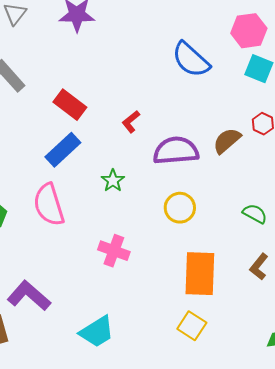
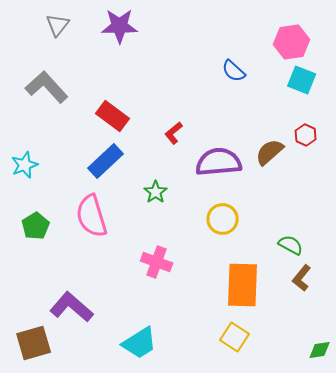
blue semicircle: (191, 60) -> (234, 71), size x0.6
green semicircle: (255, 214) -> (291, 245), moved

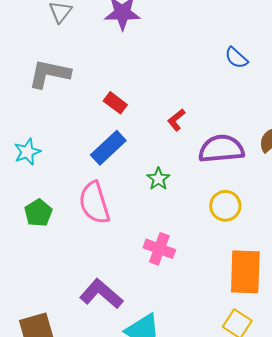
gray L-shape: (47, 87) -> (49, 74), turned -36
red rectangle: (113, 116) -> (115, 103), size x0.7
purple L-shape: (72, 307) -> (101, 294), moved

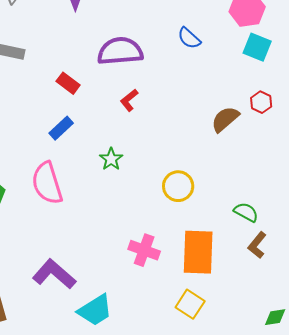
blue rectangle: (108, 148) -> (61, 128), size x0.7
purple semicircle: (221, 149) -> (120, 51), moved
pink cross: (159, 249) -> (144, 250), moved

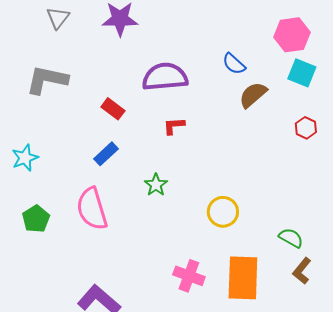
red L-shape: (129, 100) -> (174, 126), turned 35
brown semicircle: (225, 119) -> (253, 95), moved

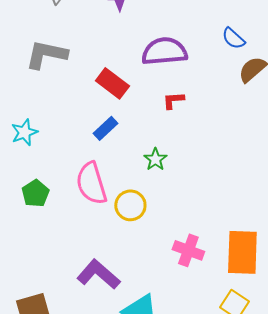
red rectangle: (113, 109) -> (112, 83), size x1.4
yellow circle: (223, 212) -> (130, 205), moved

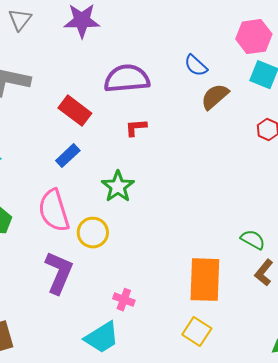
green star: (155, 159) -> (118, 187), size x1.4
pink cross: (188, 250) -> (124, 300), moved, size x0.7
purple L-shape: (98, 274) -> (59, 273), moved, turned 72

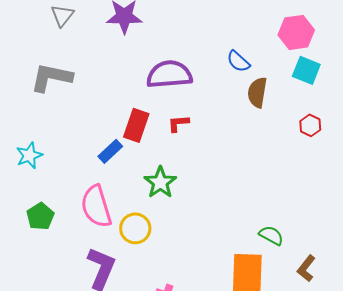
brown semicircle: (215, 97) -> (257, 92), turned -40
red rectangle: (75, 111) -> (136, 125), moved, turned 72
green semicircle: (253, 240) -> (271, 235), moved

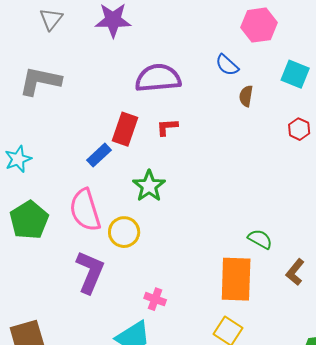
pink hexagon: (296, 32) -> (259, 25), moved
brown semicircle: (257, 92) -> (246, 96), size x0.7
green pentagon: (40, 216) -> (29, 220), size x1.4

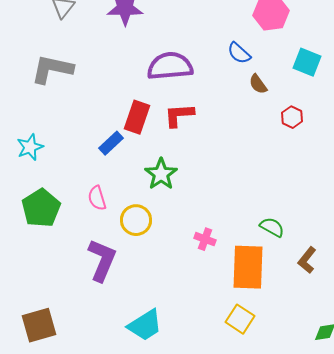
brown semicircle: (246, 96) -> (258, 84), turned -45
red L-shape: (167, 127) -> (179, 115), size x1.4
red hexagon: (299, 129) -> (292, 117), moved
pink semicircle: (85, 210) -> (97, 198), size x0.6
pink cross: (155, 299) -> (205, 239), moved

